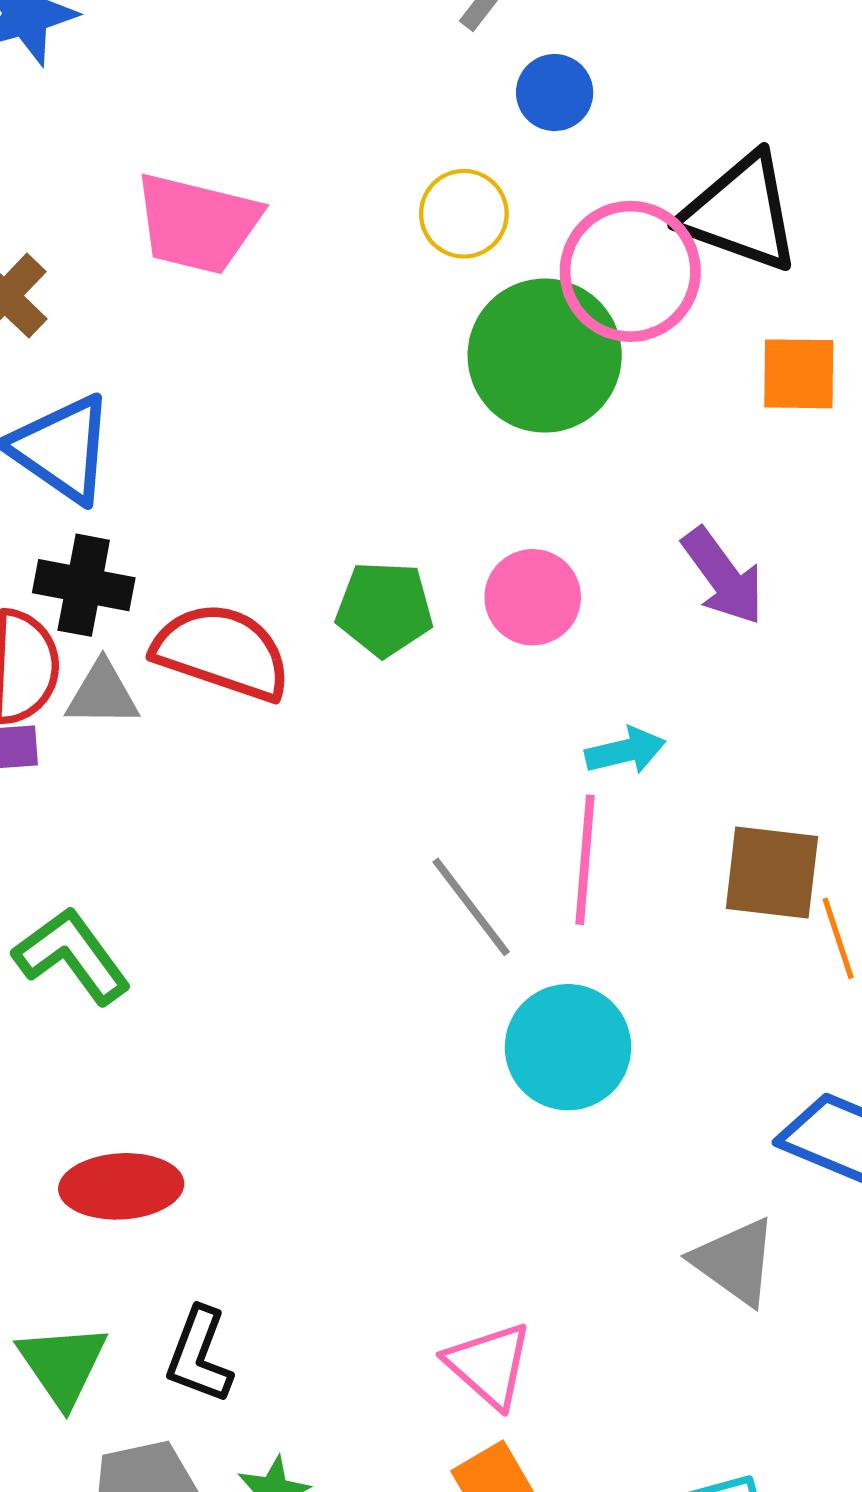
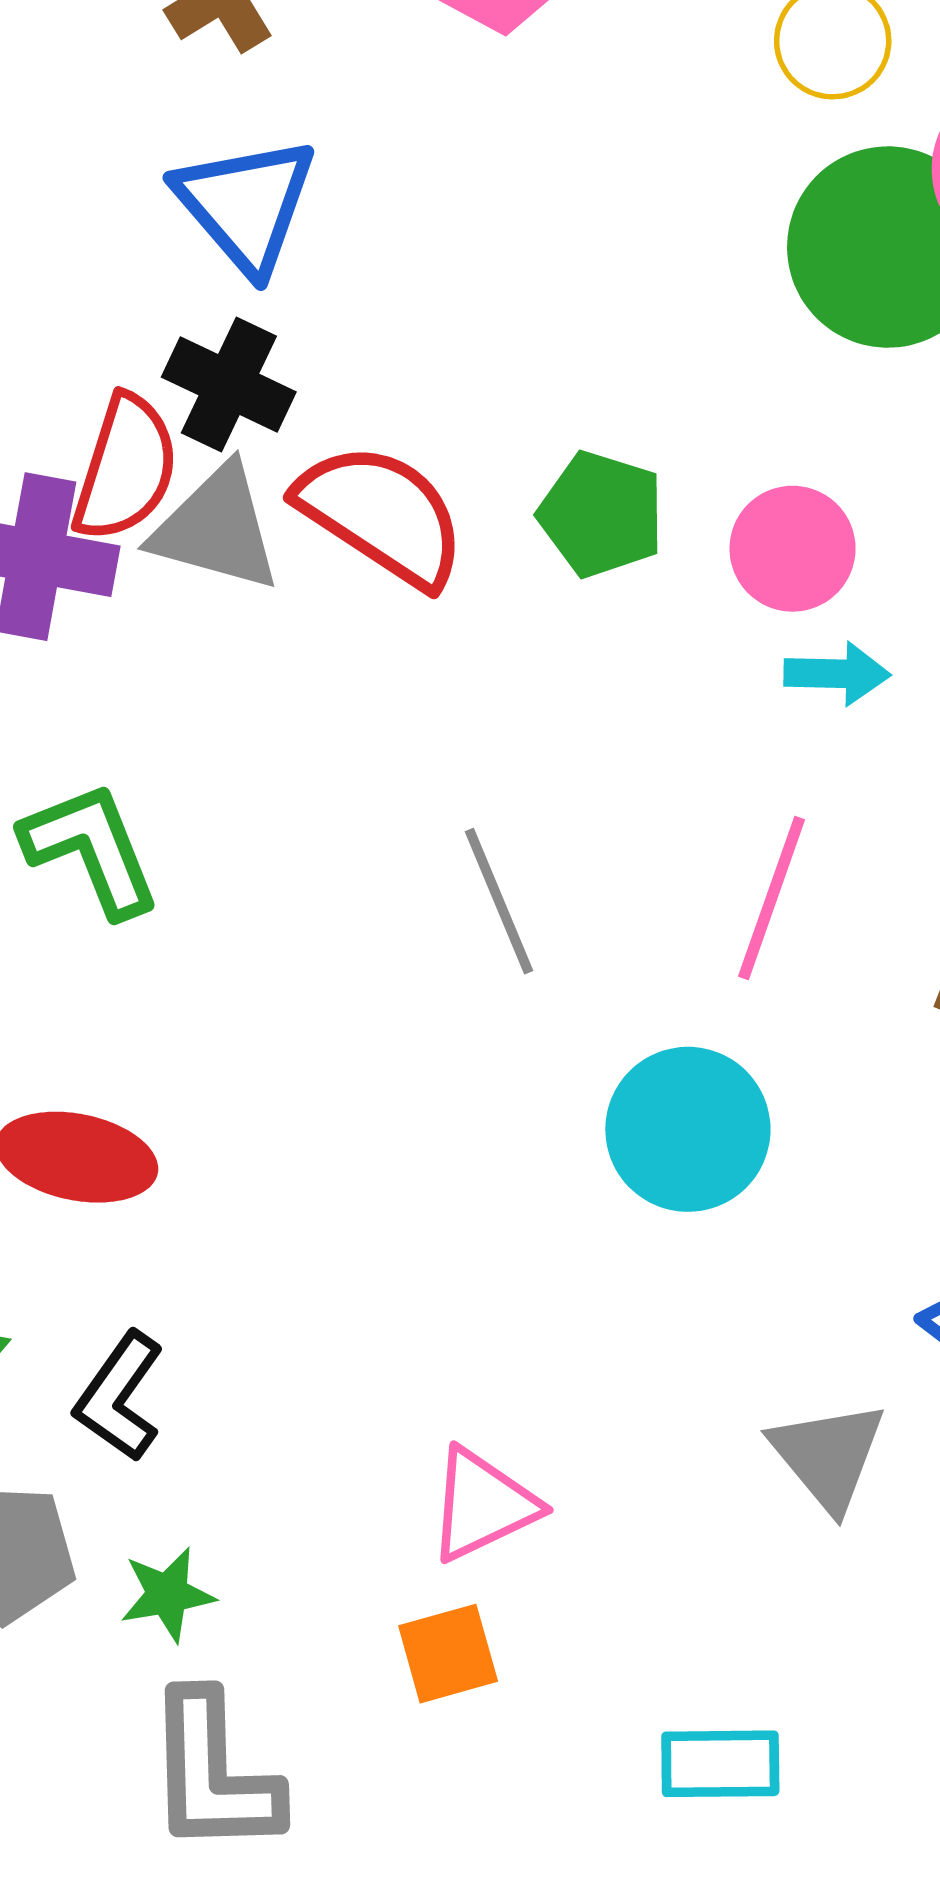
gray triangle: (102, 694) -> (216, 528), size x1.4
cyan arrow: (625, 751) -> (837, 674), moved
gray line: (471, 907) -> (499, 901), moved
pink triangle: (489, 1365) -> (483, 1505), turned 38

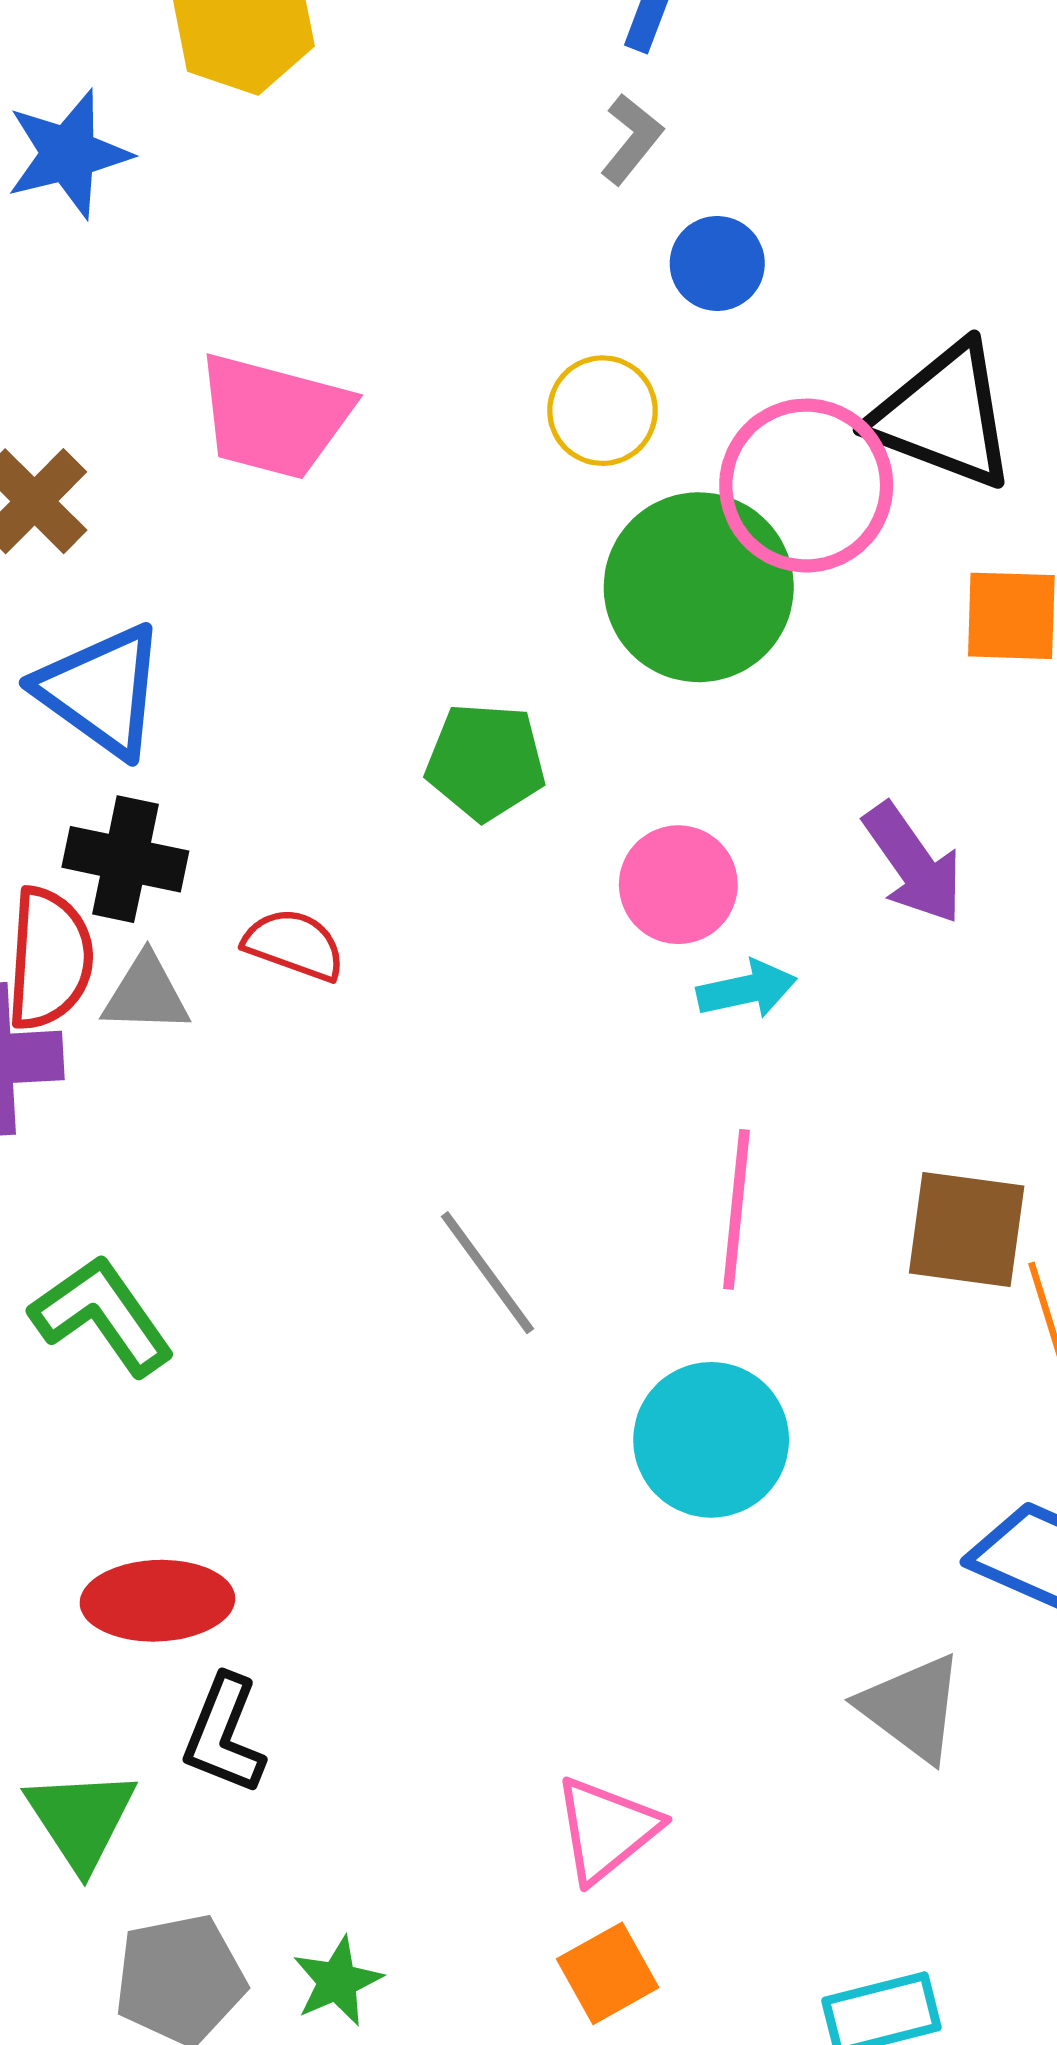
green pentagon: (601, 514) -> (486, 761), moved
red semicircle: (382, 515) -> (294, 945), size x0.6
gray triangle: (216, 528) -> (146, 994), size x0.7
black L-shape: (119, 1397) -> (224, 1735), moved

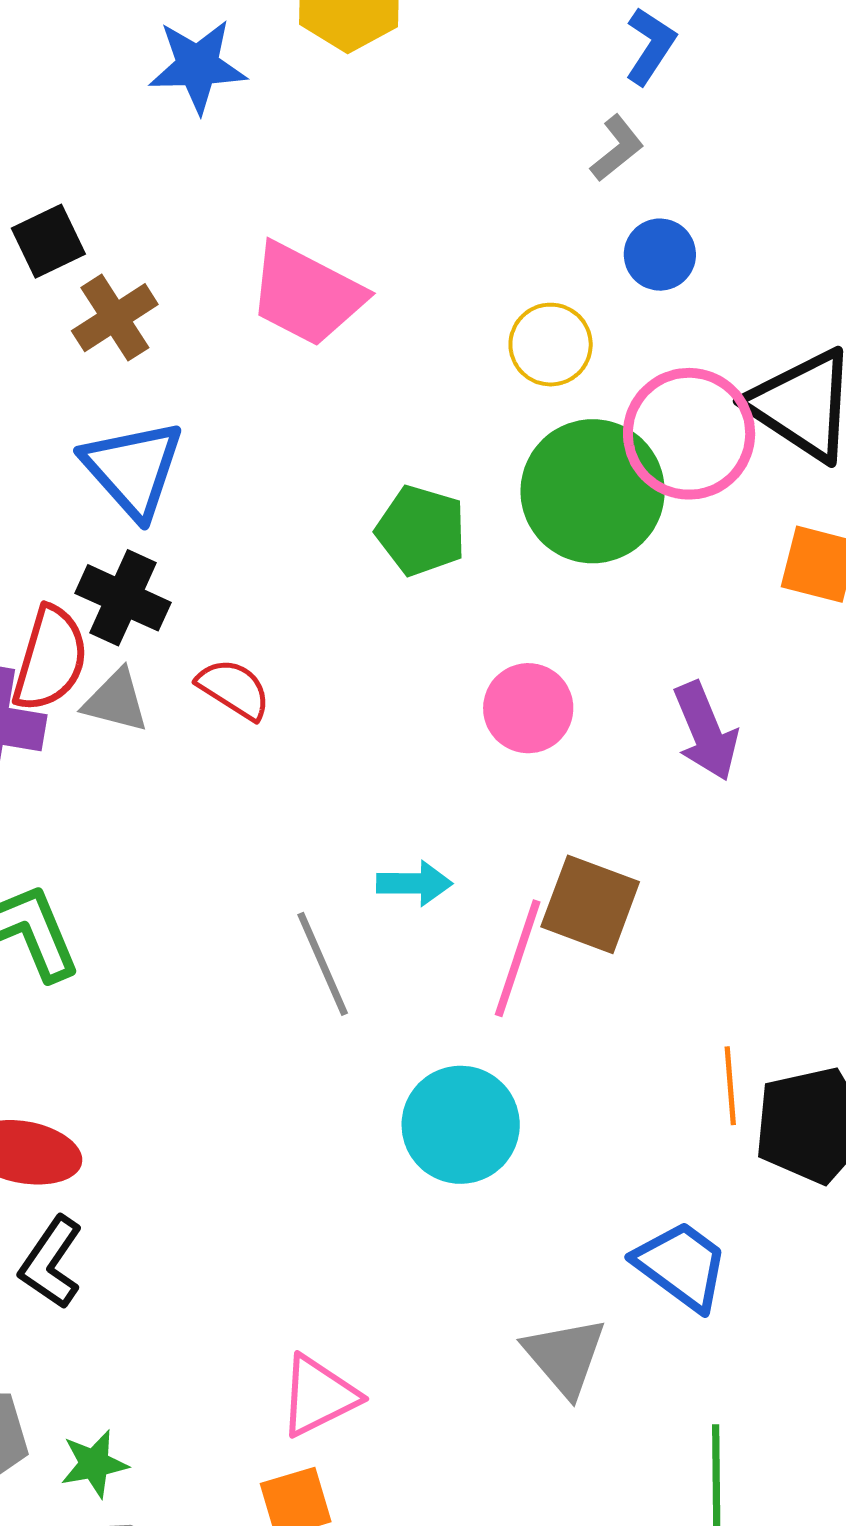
green pentagon: (486, 761) -> (421, 531), moved
cyan arrow: (747, 989) -> (414, 883), moved
brown square: (967, 1229) -> (590, 904), moved

